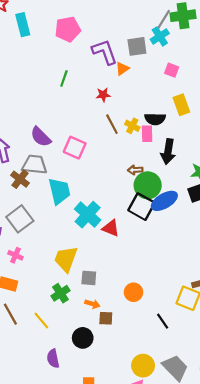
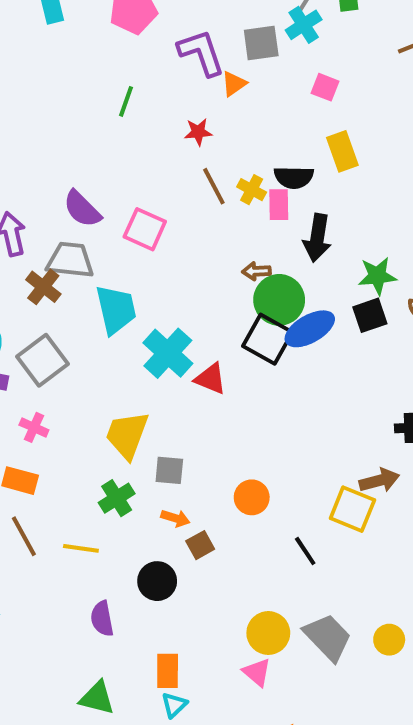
brown square: (106, 318) -> (200, 545), turned -32
yellow line: (41, 321) -> (81, 548), turned -42

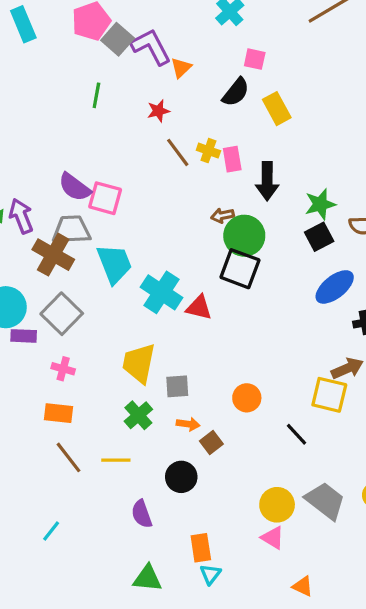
gray square: (261, 43) -> (118, 39), moved, turned -32
black semicircle: (294, 177) -> (236, 92), moved, turned -44
pink square: (145, 229) -> (105, 198), moved
brown cross: (43, 287) -> (53, 255), size x1.4
blue ellipse: (310, 329) -> (335, 287), moved

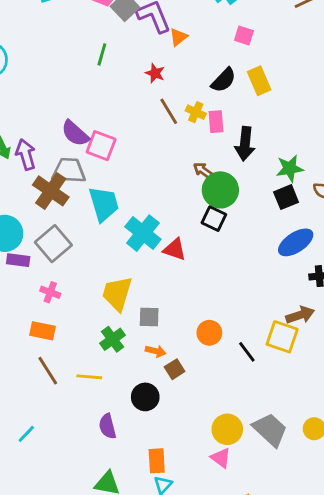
black semicircle: (236, 92) -> (224, 80), moved
red star: (158, 111) -> (155, 73), turned 30
brown arrow: (222, 216) -> (203, 170), turned 42
black square: (240, 269) -> (214, 219), size x0.7
black line: (296, 434) -> (247, 352), moved

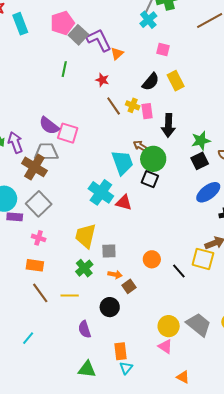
cyan trapezoid: (104, 204) -> (122, 162), moved

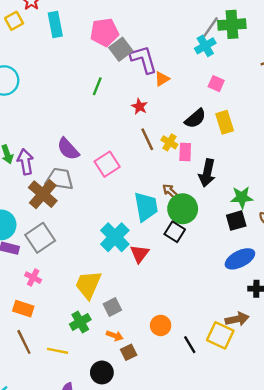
pink square: (68, 133) -> (107, 164), moved, turned 30
red triangle: (124, 202) -> (140, 254), turned 42
gray square: (109, 251) -> (112, 307), turned -35

